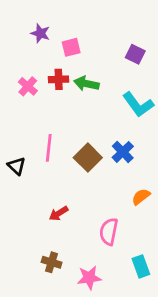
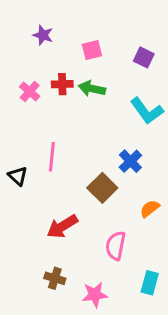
pink square: (71, 47) -> (92, 50), moved
brown square: (88, 158) -> (102, 188), moved
red arrow: (59, 213) -> (62, 226), size x1.5
cyan rectangle: (141, 266) -> (150, 283), turned 35

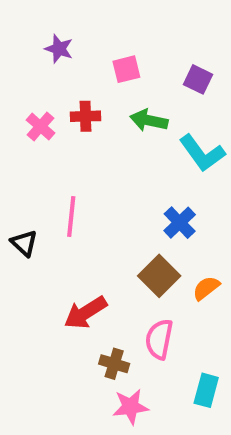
green arrow: (92, 89) -> (149, 120), moved
brown square: (102, 188) -> (159, 276), moved
brown cross: (55, 278) -> (114, 364), moved

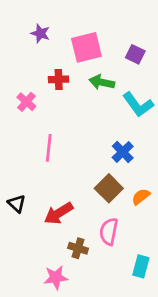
pink square: (126, 69) -> (86, 47), size x1.6
pink cross: (40, 126) -> (26, 102), moved
black triangle: (24, 243) -> (17, 204), moved
pink star: (130, 407) -> (56, 278), moved

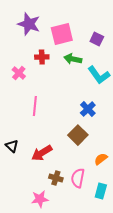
purple star: (40, 33) -> (29, 24), size x1.6
orange semicircle: (141, 197) -> (101, 159), moved
pink semicircle: (109, 231) -> (78, 178), moved

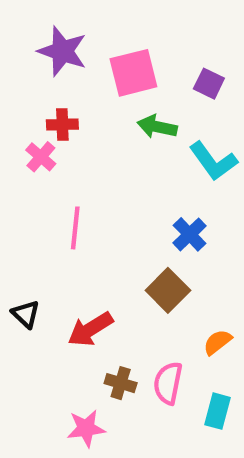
red cross: (42, 57) -> (62, 124), moved

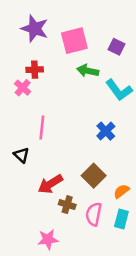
brown square: (168, 290) -> (94, 176), moved
black triangle: (26, 314) -> (21, 155), moved
brown cross: (121, 383) -> (67, 205), moved
cyan rectangle: (218, 411) -> (121, 219), moved

